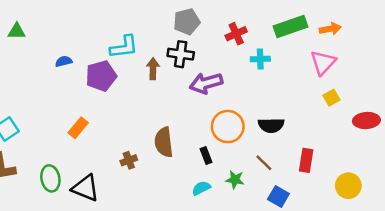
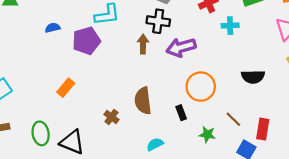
brown arrow: (153, 69) -> (143, 44), moved
black semicircle: (271, 125) -> (253, 77), moved
brown cross: (129, 160) -> (111, 117), turned -32
red rectangle: (306, 160) -> (263, 129), moved
cyan semicircle: (201, 188) -> (155, 144), moved

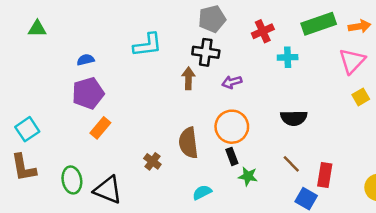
purple pentagon: (86, 41) -> (88, 93), moved
purple arrow: (181, 47) -> (232, 82), size x0.6
black semicircle: (253, 77) -> (294, 118), moved
orange circle: (201, 87) -> (232, 127), moved
green star: (207, 134) -> (248, 176), moved

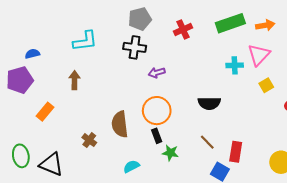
cyan cross: (288, 57) -> (235, 65), moved
brown arrow: (188, 78) -> (75, 80), moved
purple pentagon: (88, 93) -> (20, 80), moved

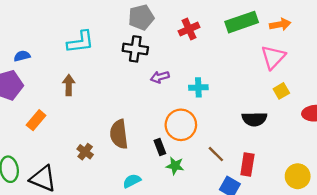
cyan cross: (235, 65) -> (198, 87), moved
black semicircle: (209, 103) -> (254, 119), moved
orange circle: (157, 111) -> (181, 125), moved

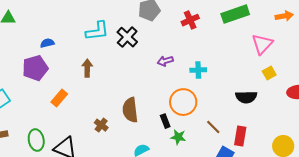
orange arrow: (280, 24) -> (284, 16), moved
black cross: (135, 49) -> (127, 37), moved, turned 35

